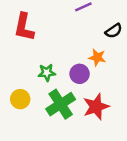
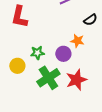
yellow circle: (20, 99) -> (17, 66), moved

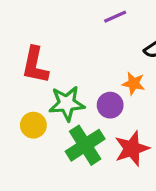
red L-shape: (19, 17) -> (35, 65), moved
green star: (37, 53) -> (67, 103), size x1.5

